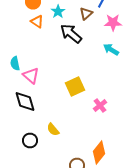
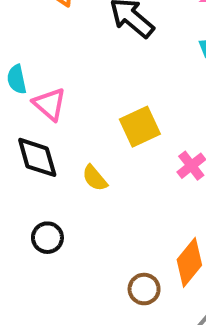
yellow semicircle: (53, 130) -> (95, 178), moved

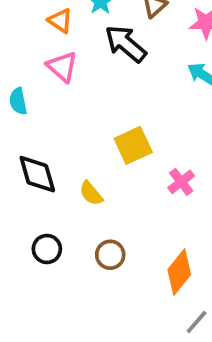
pink triangle: (50, 104) -> (62, 67), moved
brown circle: (144, 289) -> (110, 255), moved

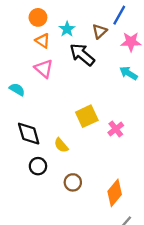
cyan semicircle: (18, 101) -> (17, 89), turned 133
pink cross: (181, 182) -> (116, 129), moved
black circle: (47, 249) -> (38, 166), moved

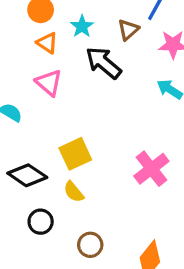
yellow square: (87, 116) -> (75, 154), moved
pink cross: (116, 129) -> (151, 169), size x1.5
black diamond: (29, 134) -> (27, 175), turned -40

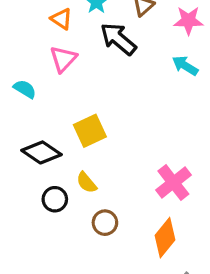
pink triangle: (49, 83) -> (63, 59), turned 32
pink cross: (151, 169) -> (173, 183), moved
yellow semicircle: (74, 192) -> (87, 183), moved

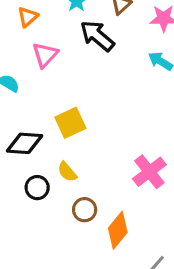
orange triangle: (62, 19) -> (28, 17), moved, turned 45
black diamond: (41, 152) -> (25, 143), turned -30
orange diamond: (165, 238) -> (118, 230), moved

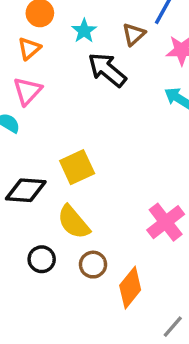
pink triangle: (45, 55) -> (27, 91), moved
yellow semicircle: (67, 172) -> (74, 222), size x1.5
black circle: (37, 188) -> (42, 259), moved

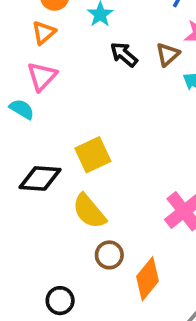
brown triangle: (134, 34) -> (168, 54), moved
black arrow: (107, 70) -> (124, 54), size x0.7
black circle: (42, 259) -> (60, 301), moved

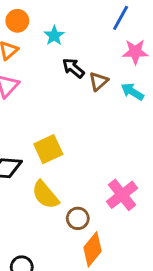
brown triangle: (168, 54) -> (98, 81), moved
brown circle: (109, 255) -> (78, 218), moved

